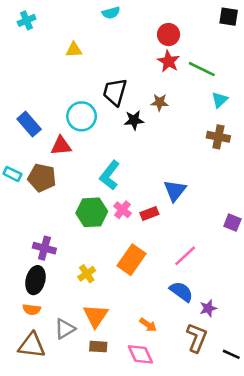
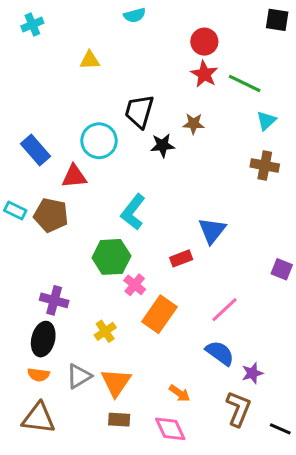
pink cross: (122, 210) -> (135, 285), moved
gray triangle: (65, 329) -> (79, 376), moved

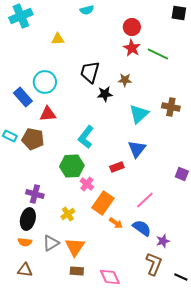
cyan cross: (32, 25) -> (21, 16), size x1.6
cyan triangle: (266, 121) -> (139, 114), moved, size x1.5
cyan circle: (99, 141) -> (45, 82), moved
orange arrow: (180, 393) -> (116, 223), moved
brown triangle: (39, 418) -> (25, 270), size x0.7

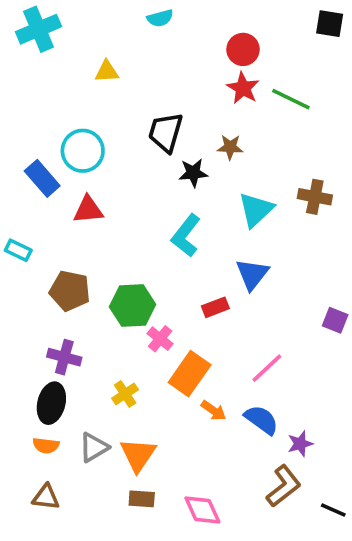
cyan L-shape: (86, 137) -> (186, 235), moved
brown pentagon: (33, 139) -> (70, 291), moved
brown L-shape: (154, 264) -> (284, 486), turned 30

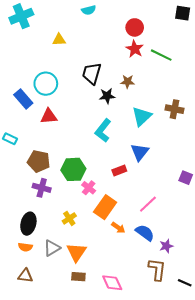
purple cross: (64, 357) -> (42, 188), moved
brown L-shape: (284, 486) -> (157, 269), turned -45

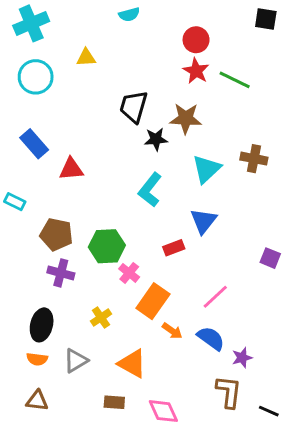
brown star: (127, 82) -> (186, 118), size x1.5
cyan circle: (46, 84) -> (36, 77), moved
orange triangle: (76, 252) -> (132, 364), moved, turned -35

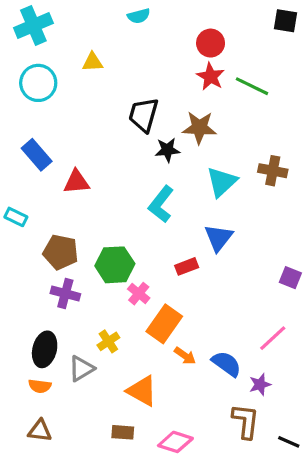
pink line: (215, 297) -> (273, 338), moved
gray triangle: (76, 361) -> (81, 369), moved
pink diamond: (163, 411) -> (175, 442), turned -48

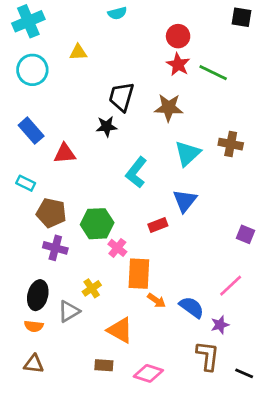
black star: (167, 150) -> (107, 127), moved
cyan rectangle: (16, 217) -> (26, 183), moved
orange rectangle: (164, 324) -> (139, 274), turned -32

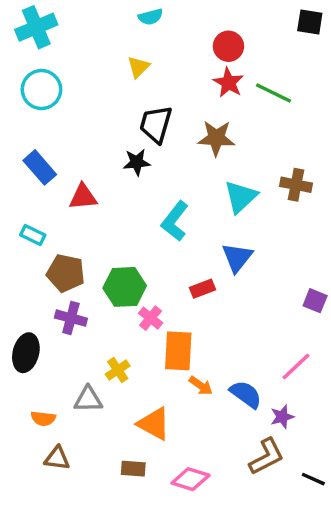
yellow triangle: (78, 52) -> (138, 67), moved, turned -42
black ellipse: (38, 295) -> (26, 353), moved
gray triangle: (69, 311) -> (88, 399), turned 30
brown L-shape: (208, 356) -> (267, 457), turned 56
brown triangle: (34, 364) -> (57, 458), moved

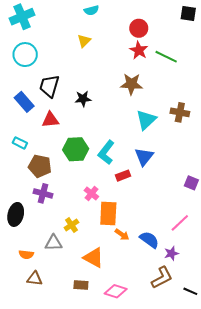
black trapezoid: (156, 124) -> (49, 86), moved
cyan L-shape: (175, 221) -> (106, 152), moved
green hexagon: (125, 287) -> (76, 149), moved

